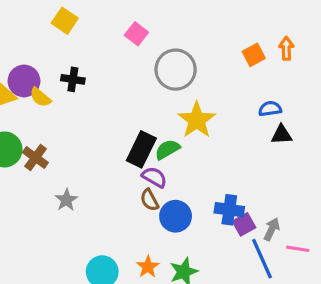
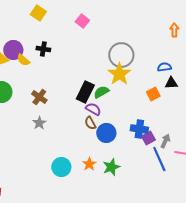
orange square: (254, 55) -> (153, 94), moved
gray circle: (176, 70) -> (121, 55), moved
brown cross: (35, 158) -> (39, 97), moved

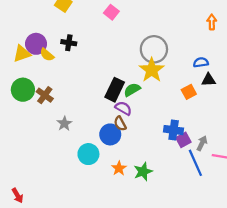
brown cross: (39, 97) -> (45, 95), moved
blue circle: (106, 133) -> (110, 134), moved
cyan circle: (61, 167) -> (88, 154), moved

